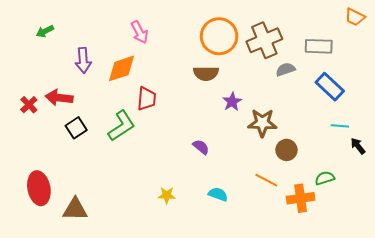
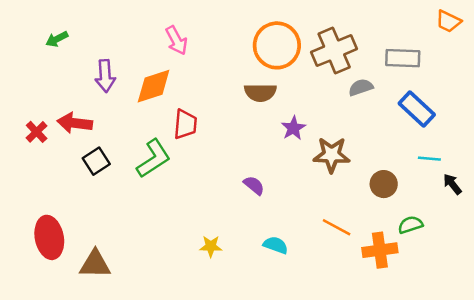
brown circle: (286, 150) -> (384, 184), moved

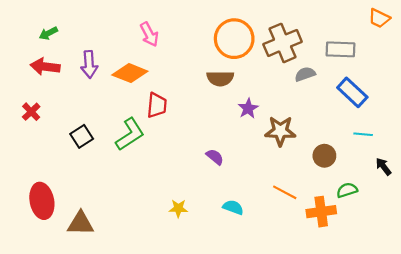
orange diamond: (154, 86) -> (130, 73), turned 40
red arrow: (75, 123) -> (45, 67), moved
black arrow: (452, 184) -> (383, 166), moved

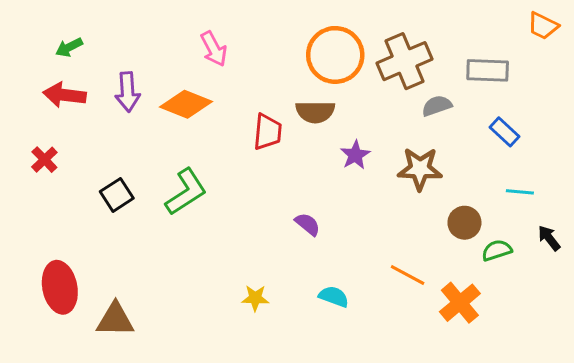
blue rectangle: (352, 92) -> (504, 132), size x0.7
red trapezoid: (157, 105) -> (268, 132), moved
brown star: (280, 131) -> (420, 169), moved
green semicircle: (347, 190) -> (497, 250), moved
orange cross: (321, 212) -> (460, 303), turned -32

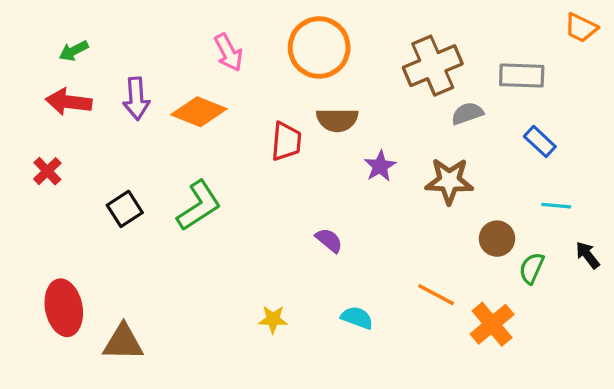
orange circle: (335, 55) -> (319, 48), moved
green semicircle: (497, 250) -> (532, 268), turned -48

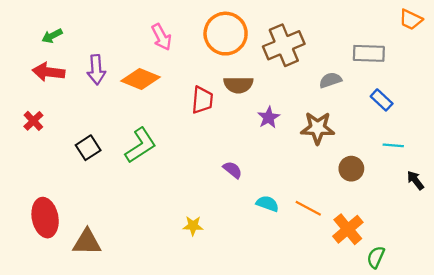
brown cross: (433, 66) -> (284, 45), moved
green semicircle: (532, 268) -> (376, 257), moved
cyan semicircle: (357, 318) -> (267, 204), moved

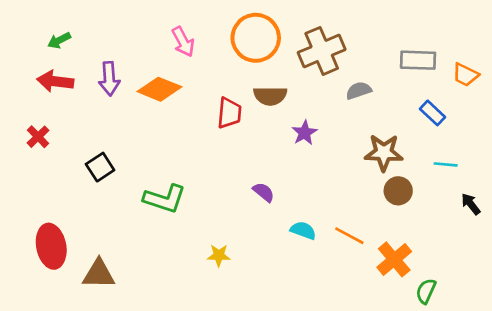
orange trapezoid: (411, 20) -> (465, 75), moved
gray semicircle: (330, 80) -> (359, 91), moved
brown star: (318, 128) -> (384, 153), moved
green L-shape: (141, 145) -> (165, 199), moved, turned 51

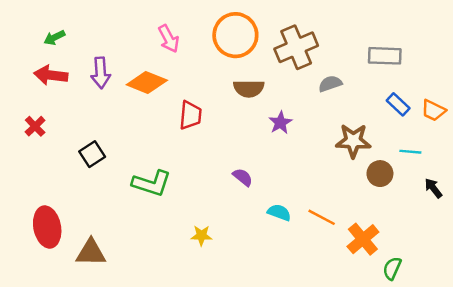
orange trapezoid: (465, 75) -> (433, 110), moved
red trapezoid: (229, 113) -> (190, 115), moved
brown circle: (398, 191) -> (380, 174), moved

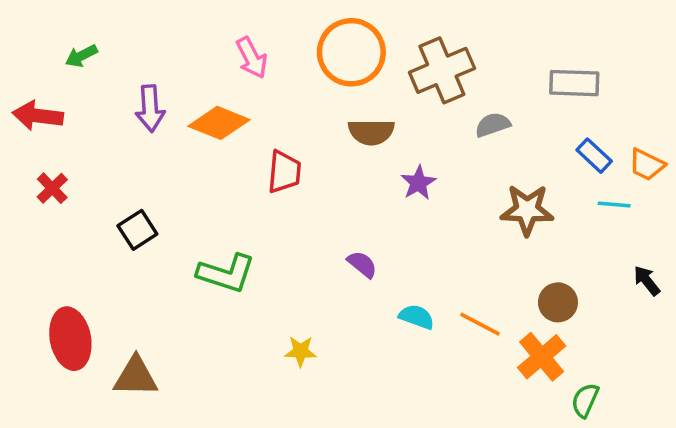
red arrow: (51, 75) -> (38, 116), moved
cyan line: (410, 152) -> (614, 205), moved
brown circle: (380, 174) -> (558, 302), moved

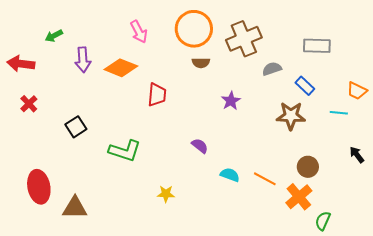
green arrow: (81, 56) -> (54, 36), moved
brown semicircle: (371, 132) -> (201, 63), moved, size x0.7
blue rectangle: (594, 156) -> (305, 86), moved

